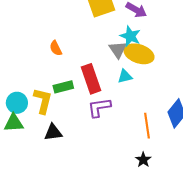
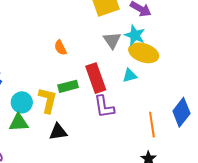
gray triangle: (118, 50) -> (112, 40), moved
purple L-shape: (99, 107) -> (104, 107), turned -90

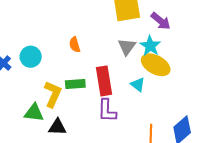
cyan triangle: (130, 75) -> (138, 85), turned 42
cyan circle: (22, 102) -> (31, 57), moved
green triangle: (19, 123) -> (34, 113), moved

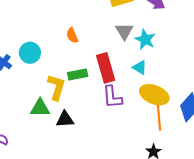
cyan star: (150, 46) -> (145, 40), moved
yellow ellipse: (156, 65) -> (154, 95), moved

